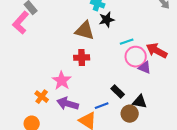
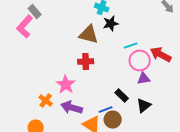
purple triangle: (145, 68) -> (144, 78), moved, turned -32
black triangle: (140, 102) -> (144, 106), turned -49
brown circle: (130, 114) -> (113, 120), moved

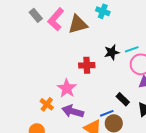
black star: (111, 24) -> (112, 52), moved
pink L-shape: (25, 26) -> (56, 19), moved
brown triangle: (89, 34) -> (78, 24), moved, turned -30

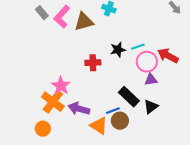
pink star: (67, 88) -> (61, 86), moved
black rectangle: (123, 99) -> (129, 97), size x1.5
orange cross: (47, 104) -> (53, 102), size x1.6

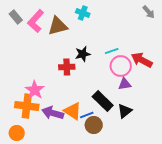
black star: (118, 50) -> (83, 54), moved
orange cross: (53, 102) -> (27, 106), turned -30
orange triangle: (99, 126) -> (73, 111), moved

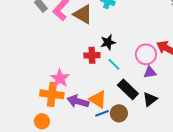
brown triangle: (58, 26) -> (83, 14), turned 45
cyan line: (112, 51) -> (114, 64), moved, turned 64
blue line: (87, 115) -> (102, 113), moved

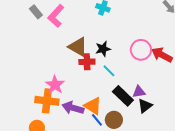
brown triangle: (83, 14) -> (78, 47), moved
pink circle: (146, 54) -> (141, 50), moved
purple triangle: (150, 72) -> (139, 92), moved
blue line: (102, 113) -> (97, 120), turned 72

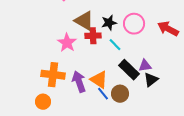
pink circle: (141, 50) -> (134, 24), moved
pink star: (55, 85) -> (67, 43), moved
purple arrow: (73, 108) -> (79, 82), turned 55

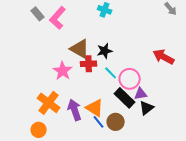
pink circle: (134, 24) -> (130, 79), moved
orange cross: (53, 75) -> (49, 103), turned 30

